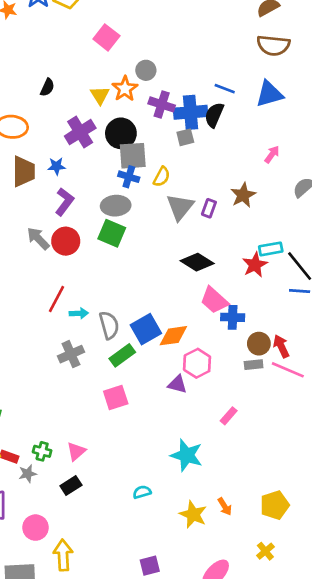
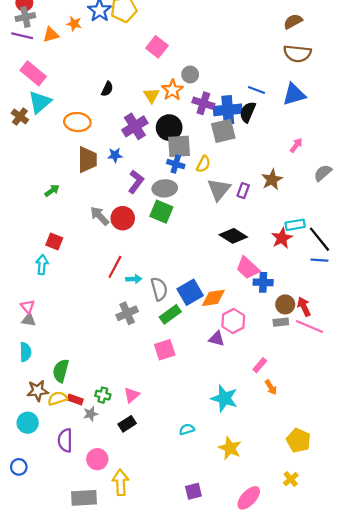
gray square: (185, 137) -> (223, 131), size x1.6
purple L-shape: (64, 202) -> (136, 182), moved
yellow pentagon: (275, 505) -> (298, 440), turned -30
orange arrow: (225, 507) -> (271, 387), moved

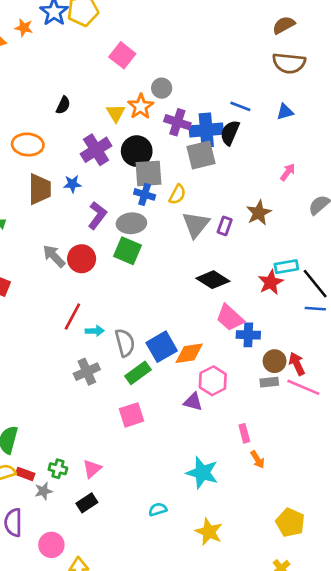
blue triangle: (294, 94) -> (285, 112), size x0.6
pink rectangle: (260, 365) -> (244, 433), turned -56

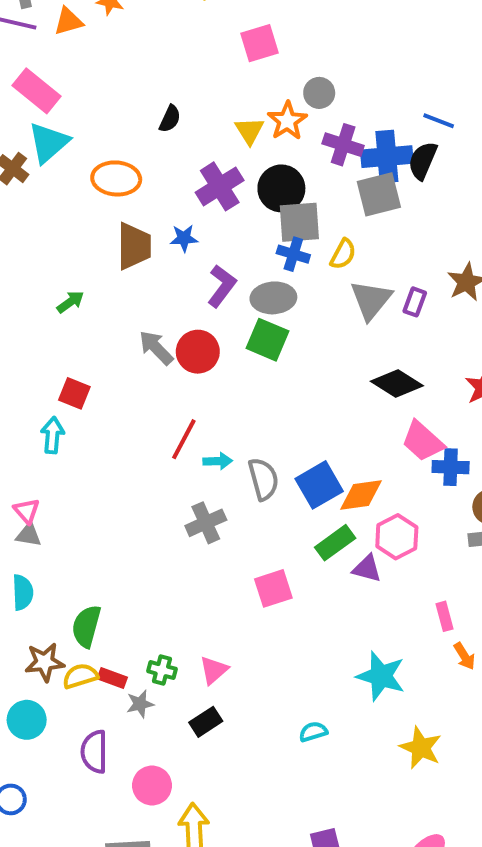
pink square: (122, 55) -> (259, 43), turned 35
green rectangle: (138, 373) -> (335, 543), moved
yellow star: (209, 532) -> (421, 748), moved

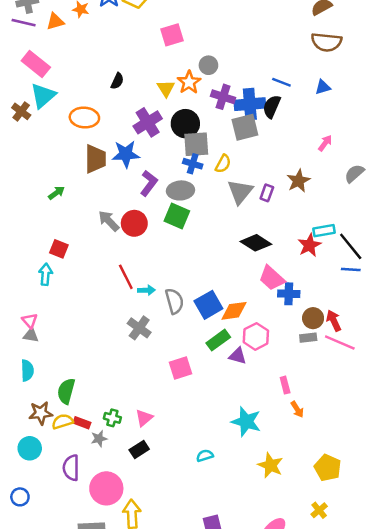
blue star: (184, 238) -> (126, 154), size x1.6
red line: (184, 439) -> (126, 277), turned -55
gray cross: (206, 523) -> (139, 328), turned -30
pink circle: (152, 785) -> (106, 488), size x1.4

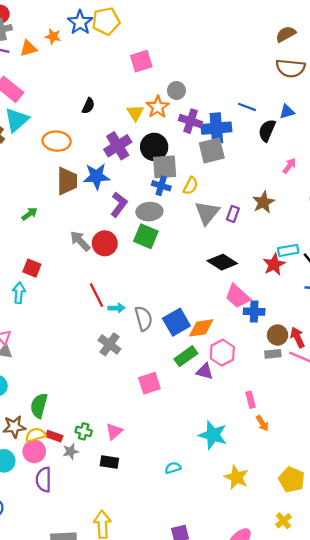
black semicircle: (272, 107) -> (267, 130), moved
black rectangle: (139, 450) -> (109, 462), turned 42
pink circle: (106, 488) -> (34, 451), moved, size x0.7

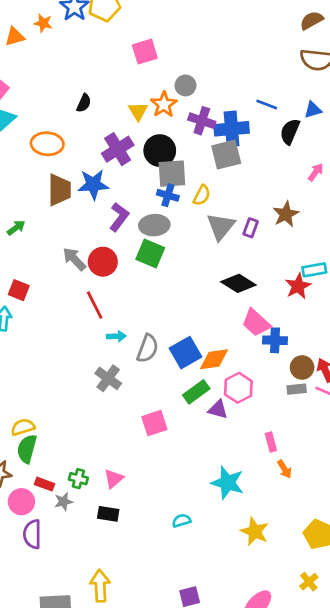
red line: (97, 295) -> (95, 305), moved
gray semicircle: (144, 319) -> (148, 348), turned 35
yellow semicircle: (35, 435) -> (23, 427), moved

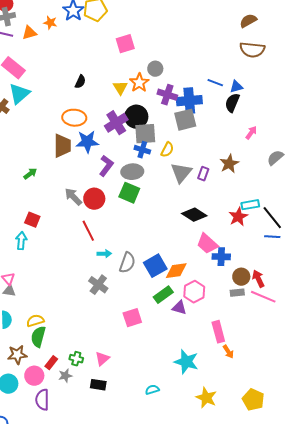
blue triangle: (313, 110) -> (236, 87), moved
orange ellipse: (47, 144) -> (74, 118), moved
purple cross: (118, 149) -> (116, 123), moved
pink rectangle: (271, 442) -> (218, 332), size x1.5
red rectangle: (45, 484) -> (51, 363), turned -72

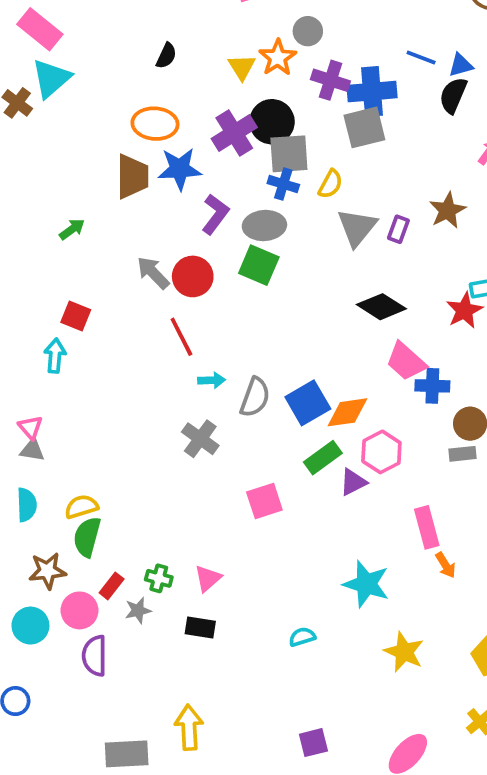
purple triangle: (179, 308) -> (353, 482), turned -42

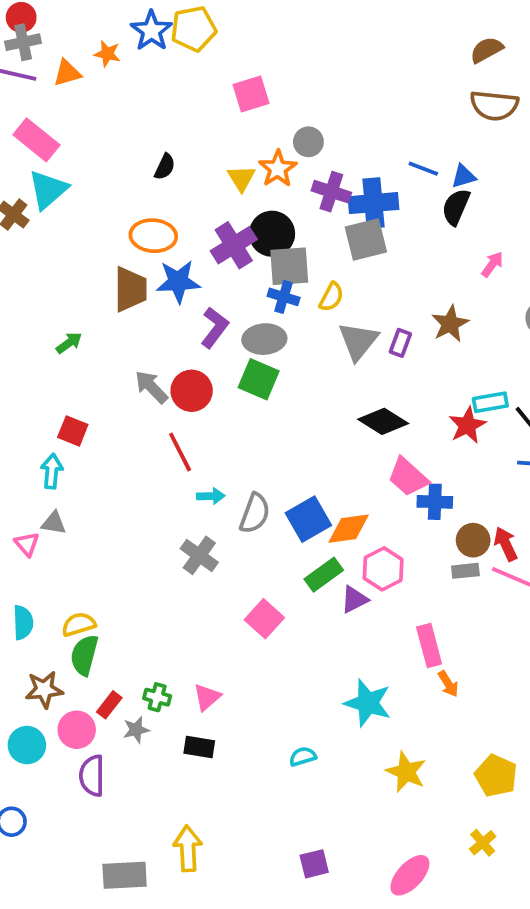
gray triangle: (32, 450) -> (54, 523), moved
pink square: (264, 501) -> (264, 619), turned -30

